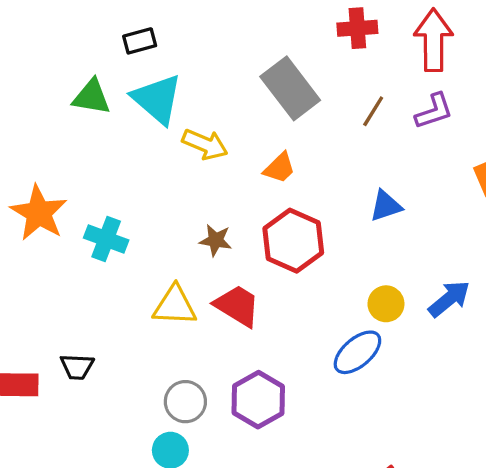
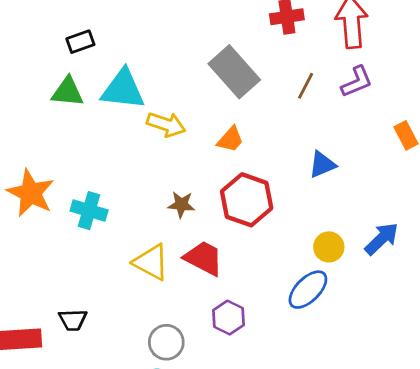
black rectangle: (140, 41) -> (80, 42), moved
cyan triangle: (157, 99) -> (123, 89), turned -30
yellow triangle: (175, 306) -> (151, 262), turned 30
purple hexagon: (258, 400) -> (229, 318), moved, size x0.7

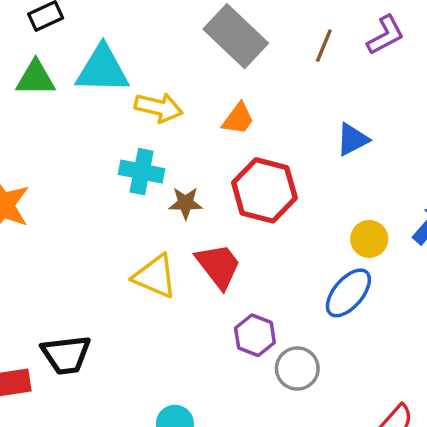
cyan cross: (89, 211) -> (142, 172), moved
red trapezoid: (204, 258) -> (218, 266), turned 30
black trapezoid: (73, 320) -> (66, 355), size x1.4
gray circle: (166, 342) -> (297, 368), moved

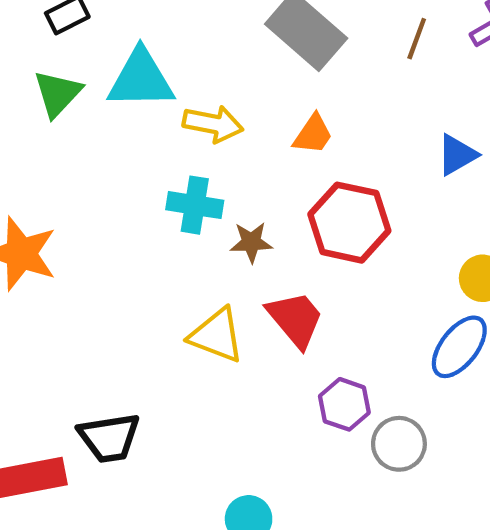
green triangle: (35, 78) -> (58, 93), turned -45

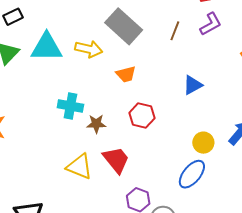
yellow arrow: (213, 124) -> (89, 49), moved
orange trapezoid: (313, 134) -> (126, 74), turned 40
red hexagon: (349, 223) -> (142, 116), size x0.7

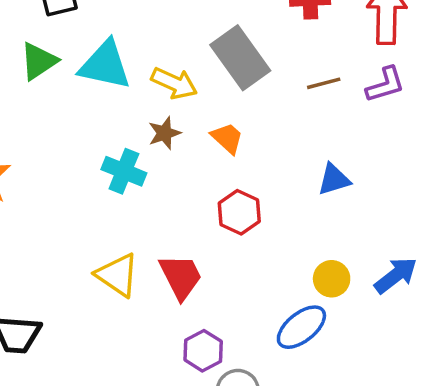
brown line: (175, 31) -> (324, 83), turned 42
orange trapezoid: (126, 74) -> (227, 138), turned -135
brown star: (96, 124) -> (164, 133), moved, turned -30

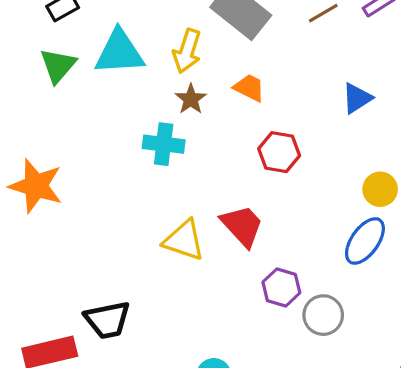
yellow arrow: (174, 83) -> (187, 51), turned 99

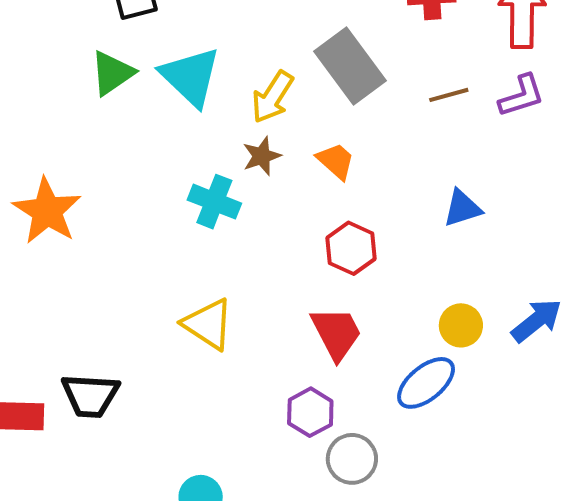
cyan triangle: (119, 52) -> (191, 77), turned 32
red trapezoid: (242, 226) -> (336, 333), moved

